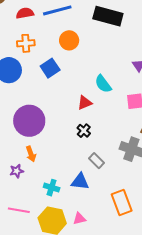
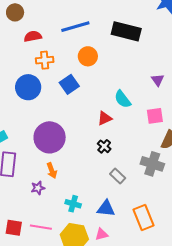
red semicircle: (25, 13) -> (33, 36), moved
blue triangle: (80, 182) -> (106, 208), moved

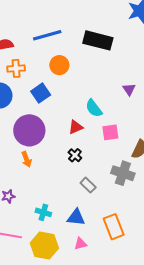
pink square: (155, 116) -> (110, 132), moved
purple circle: (50, 137) -> (29, 130), moved
orange arrow: (52, 171) -> (27, 159), moved
pink triangle: (102, 234) -> (80, 244), moved

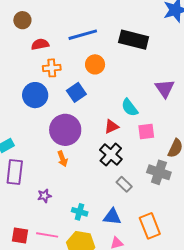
purple triangle: (129, 89) -> (165, 89), size x1.5
black cross: (75, 155) -> (111, 155), size x1.6

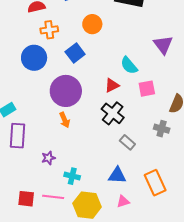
gray cross: (159, 172) -> (162, 129), size x0.7
cyan cross: (80, 212) -> (72, 176), moved

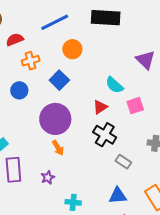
blue circle: (34, 58) -> (19, 90), size x0.7
purple star: (48, 158) -> (48, 177), moved

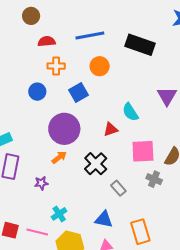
pink square: (135, 106) -> (143, 151), moved, size x1.4
black cross: (105, 135) -> (96, 164), moved
orange arrow: (58, 148) -> (59, 157), turned -112
cyan cross: (73, 202) -> (59, 214), turned 35

